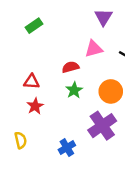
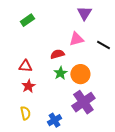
orange circle: (111, 91) -> (80, 74), moved
yellow semicircle: (21, 140) -> (25, 113), moved

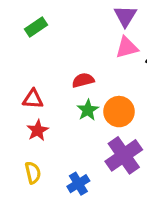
pink triangle: (76, 39) -> (127, 47), moved

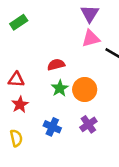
purple cross: (124, 155) -> (88, 124), size x0.6
blue cross: (78, 184) -> (52, 127), moved, turned -35

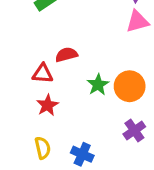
red semicircle: (56, 65) -> (66, 55), moved
blue cross: (52, 127) -> (82, 154), moved

